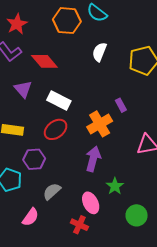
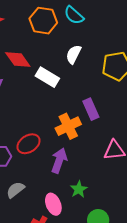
white rectangle: (59, 100) -> (47, 77), moved
purple rectangle: (121, 105) -> (91, 109), size x1.5
red ellipse: (56, 129) -> (29, 144), moved

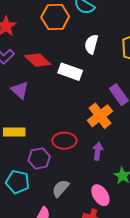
red ellipse: (29, 144) -> (64, 141), turned 45
purple arrow: (59, 160) -> (98, 151), size x0.7

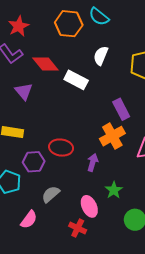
orange cross: (100, 116) -> (112, 136), moved

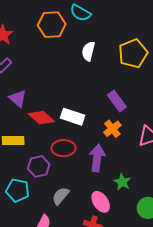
red diamond: (45, 64) -> (41, 118), moved
white rectangle: (76, 80) -> (73, 117), moved
orange cross: (112, 136) -> (112, 129), size x0.7
purple arrow: (93, 162) -> (97, 158), size x1.5

